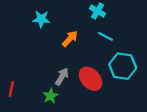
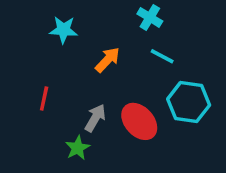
red line: (11, 89) -> (44, 99), moved

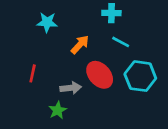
cyan cross: (150, 17) -> (111, 13), turned -30
gray arrow: (95, 118) -> (71, 88), turned 54
red ellipse: (139, 121) -> (100, 75), moved

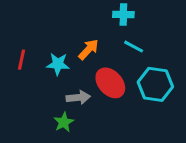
cyan star: (47, 22) -> (58, 64), moved
red line: (33, 73) -> (22, 60), moved

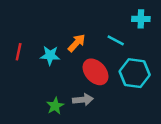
cyan cross: (123, 14) -> (141, 19), moved
gray arrow: (78, 97) -> (83, 100), moved

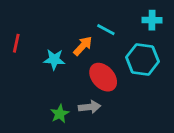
cyan line: (116, 40) -> (106, 30), moved
red line: (19, 52) -> (16, 43), moved
cyan hexagon: (135, 73) -> (143, 59), moved

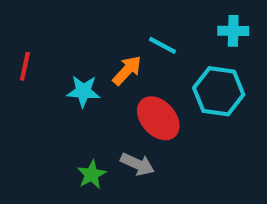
gray arrow: (90, 107) -> (137, 164), turned 30

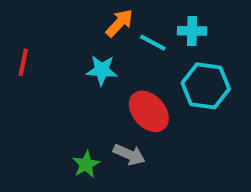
cyan cross: (233, 31) -> (192, 31), moved
orange arrow: (127, 70) -> (119, 23), moved
cyan star: (83, 91) -> (102, 70), moved

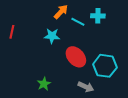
cyan hexagon: (206, 86) -> (105, 66), moved
gray arrow: (129, 155) -> (86, 87), moved

